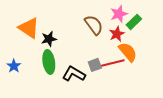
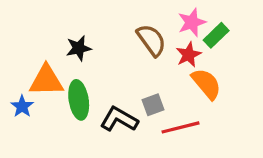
orange triangle: (29, 28) -> (46, 81), moved, turned -35
black star: (49, 39) -> (79, 48), moved
red line: (113, 63) -> (180, 127), moved

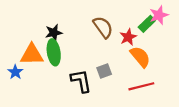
pink star: (192, 22) -> (159, 15), moved
green ellipse: (79, 100) -> (54, 52), moved
black L-shape: (119, 119) -> (81, 81), turned 50
red line: (180, 127) -> (141, 86), moved

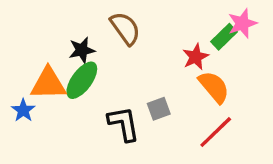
brown semicircle: (103, 27) -> (125, 28), moved
green ellipse: (54, 52) -> (82, 80), turned 45
red line: (141, 86) -> (216, 132), turned -30

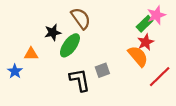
red star: (196, 57) -> (146, 42), moved
green ellipse: (82, 80) -> (70, 45), moved
orange triangle: (48, 84) -> (31, 54), size x0.6
red line: (216, 132) -> (160, 77), moved

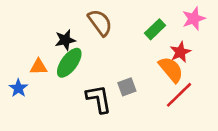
green rectangle: (145, 24) -> (155, 29), moved
green ellipse: (70, 45) -> (69, 63), moved
red line: (160, 77) -> (179, 95), moved

